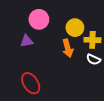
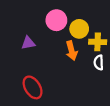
pink circle: (39, 19) -> (56, 20), moved
white semicircle: (93, 60) -> (99, 62), turned 64

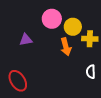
white semicircle: (99, 62) -> (91, 72), moved
red ellipse: (33, 87) -> (18, 81), moved

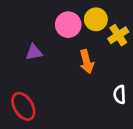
yellow circle: (73, 27) -> (96, 19), moved
yellow cross: (90, 39) -> (118, 35), moved, turned -35

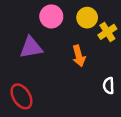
pink circle: (68, 25) -> (51, 16), moved
purple triangle: (34, 52) -> (31, 47), size x1.5

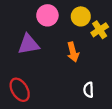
white semicircle: (109, 86) -> (89, 90), moved

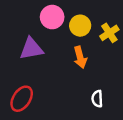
yellow circle: (81, 16) -> (80, 26), moved
red ellipse: (20, 90) -> (22, 99), turned 65

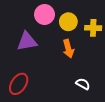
yellow cross: (109, 33) -> (93, 28), turned 35
white semicircle: (97, 99) -> (83, 84), turned 120

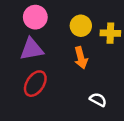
pink circle: (45, 14) -> (35, 17), moved
red ellipse: (19, 84) -> (35, 84), moved

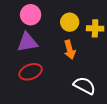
red ellipse: (35, 84) -> (31, 72), turned 35
white semicircle: (98, 100) -> (84, 86), size x1.5

